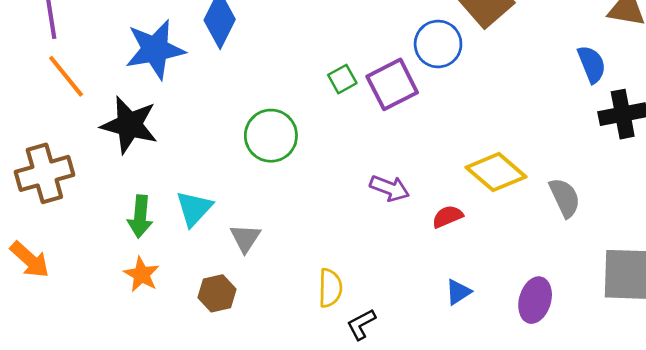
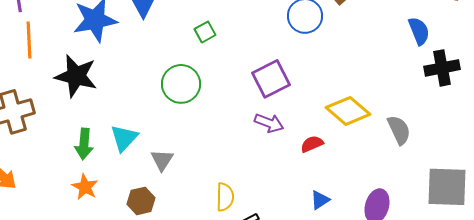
orange line: (66, 76) -> (29, 40), turned 36
green square: (342, 79) -> (205, 32), moved
purple square: (392, 84) -> (271, 79), moved

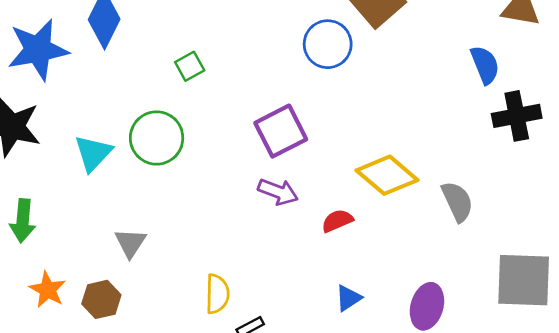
cyan triangle: (124, 138) -> (93, 153), moved
orange star: (85, 187) -> (48, 290), moved

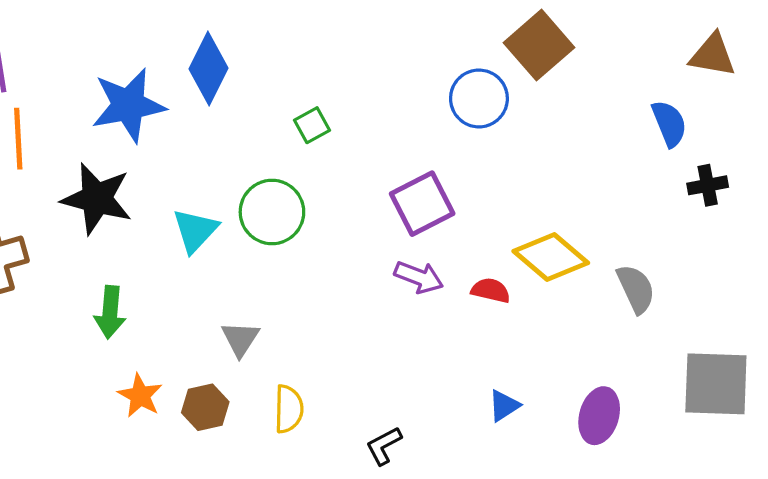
black cross: (517, 116) -> (708, 185), size x0.7
red semicircle: (337, 221) -> (491, 290), moved, turned 36
yellow semicircle: (217, 294) -> (289, 409), moved

